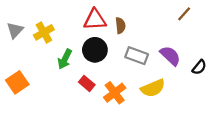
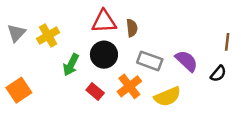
brown line: (184, 14) -> (227, 42), moved, turned -35
orange cross: (115, 93) -> (129, 86), moved

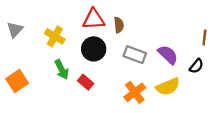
yellow cross: (48, 36) -> (55, 36), moved, turned -30
green arrow: (71, 65) -> (62, 70), moved, turned -54
orange cross: (129, 86) -> (135, 92), moved
yellow semicircle: (167, 97) -> (168, 87), moved

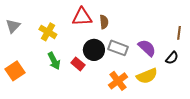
black circle: (94, 49) -> (94, 50), moved
red rectangle: (86, 82) -> (78, 64), moved

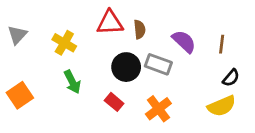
brown line: (179, 33) -> (222, 44), moved
purple semicircle: (147, 48) -> (184, 41), moved
red rectangle: (78, 64) -> (114, 102), moved
yellow semicircle: (147, 76) -> (222, 106), moved

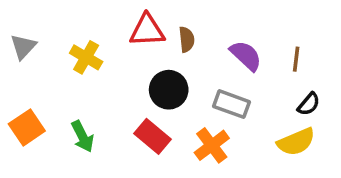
gray rectangle: (158, 64) -> (232, 104), moved
green arrow: (72, 82) -> (82, 136), moved
red rectangle: (114, 102) -> (153, 136), size x1.4

